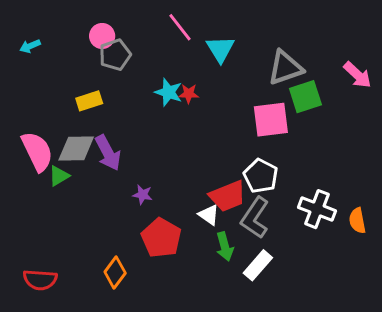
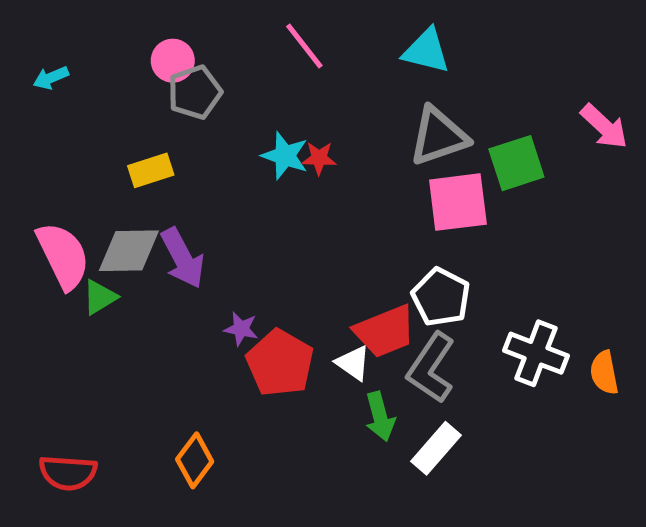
cyan triangle: (220, 49) -> (426, 51), moved, turned -44
gray triangle: (285, 68) -> (438, 136), moved
red pentagon: (161, 238) -> (280, 363), moved

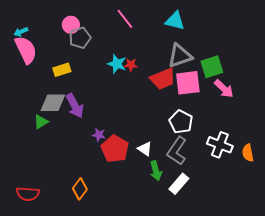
pink arrow: (604, 126) -> (224, 89), moved
pink semicircle: (63, 256) -> (26, 50), moved
red trapezoid: (385, 331) -> (163, 79), moved

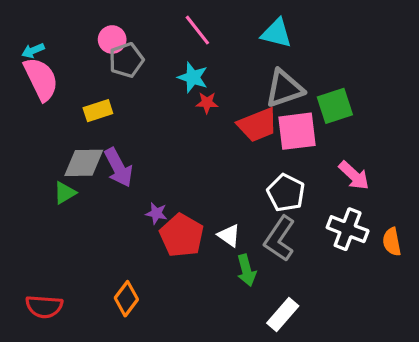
cyan star: (117, 64) -> (193, 77), moved
pink arrow: (224, 89) -> (354, 175), moved
white rectangle: (179, 184) -> (283, 314), moved

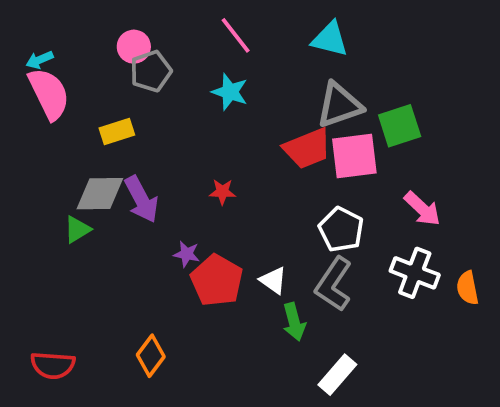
red star: (207, 103) -> (222, 192), moved

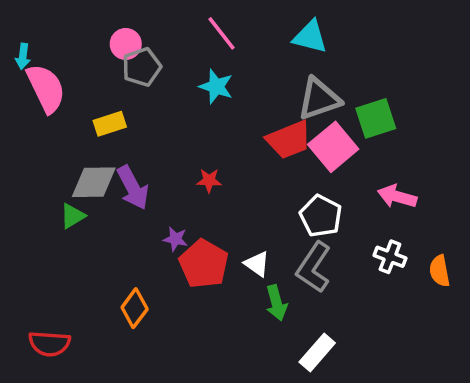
cyan arrow: (40, 60) -> (23, 56), moved, turned -60
pink square: (354, 156) -> (333, 147), turned -33
pink arrow: (422, 209) -> (397, 196), turned 153
white cross: (415, 273) -> (390, 257), size x0.7
orange diamond: (151, 356) -> (135, 308), moved

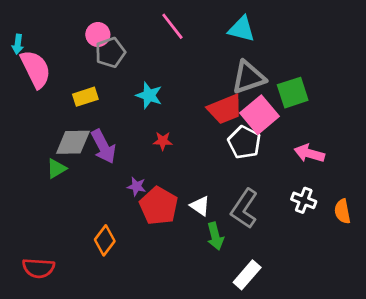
cyan star: (216, 87) -> (149, 95), moved
white pentagon: (321, 216) -> (244, 142), moved

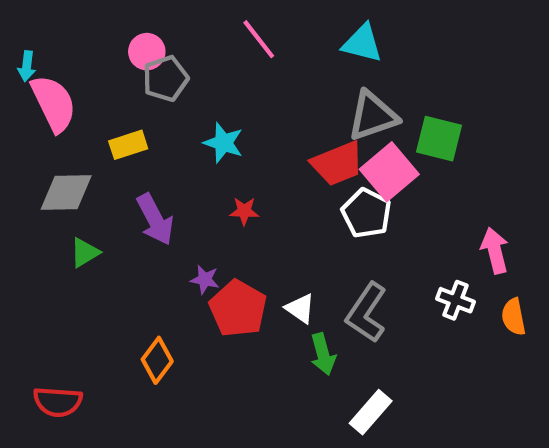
green square: (293, 93) -> (439, 139), turned 32
gray diamond: (73, 142) -> (66, 192), moved
pink arrow: (309, 153) -> (495, 250), moved, turned 60

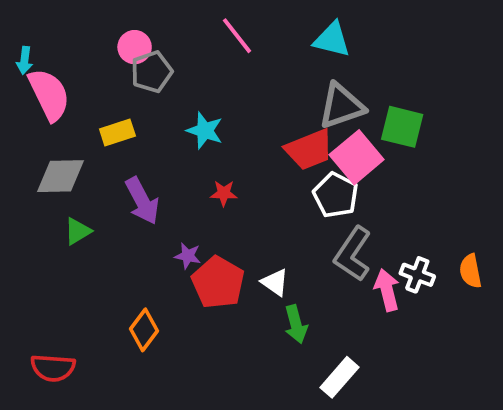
pink arrow: (495, 250) -> (387, 290), moved
gray L-shape: (366, 313) -> (353, 254), moved
orange semicircle: (514, 317) -> (470, 271), moved

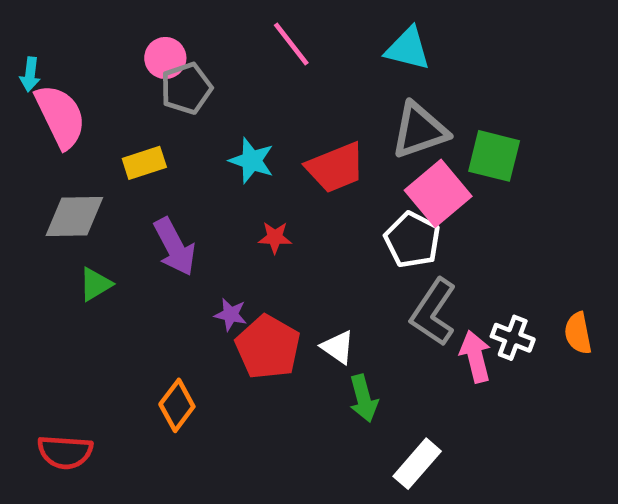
red trapezoid: (309, 150) -> (336, 168), moved

